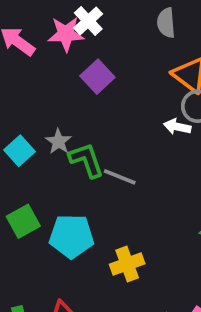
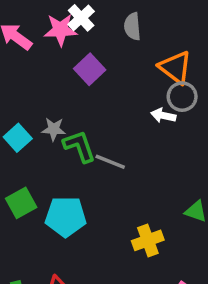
gray semicircle: (166, 23) -> (132, 26), moved
gray star: (58, 142) -> (54, 129), turned -30
yellow cross: (127, 264) -> (148, 240), moved

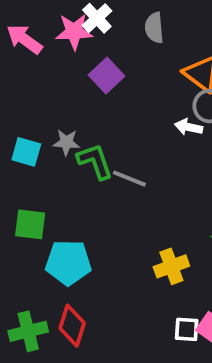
cyan square: (18, 138) -> (26, 152), turned -32
green square: (21, 203) -> (30, 224), turned 36
cyan pentagon: (66, 216) -> (68, 263), moved

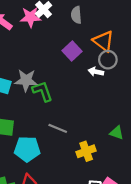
purple square: (106, 75) -> (72, 51), moved
gray star: (66, 142) -> (26, 80), size x1.5
gray line: (129, 179) -> (58, 128), moved

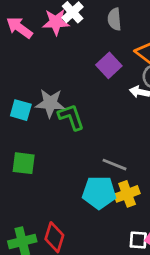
gray line: (58, 128) -> (114, 165), moved
cyan pentagon: (27, 149) -> (99, 193), moved

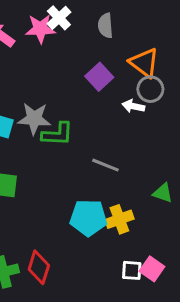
green L-shape: (71, 117) -> (57, 134), turned 112
gray line: (114, 165) -> (105, 165), moved

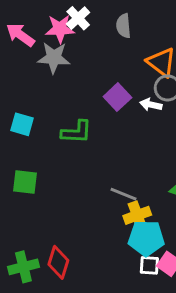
purple square: (99, 77) -> (117, 97), moved
gray star: (34, 119) -> (54, 58), moved
gray line: (105, 165) -> (124, 194), moved
cyan pentagon: (88, 218) -> (146, 238), moved

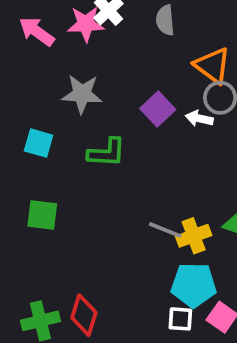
gray star: (54, 58) -> (82, 94), moved
yellow cross: (137, 215) -> (194, 236), moved
white square: (149, 265) -> (180, 319), moved

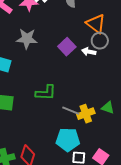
green L-shape: (107, 153) -> (46, 93), moved
cyan pentagon: (194, 285) -> (68, 140), moved

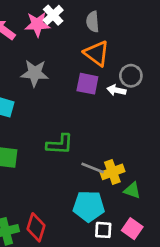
orange triangle: (96, 24) -> (97, 53), moved
purple square: (67, 47) -> (87, 84), turned -36
green triangle: (108, 108) -> (132, 190), moved

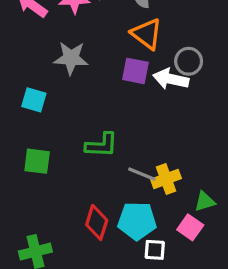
white arrow: (116, 90) -> (171, 79), size x1.5
green triangle: (132, 190) -> (205, 201), moved, turned -36
red diamond: (36, 227) -> (97, 222), moved
pink square: (132, 229) -> (190, 227), moved

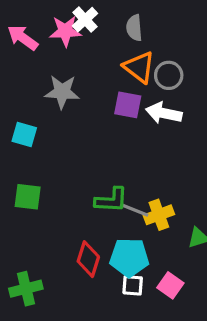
gray circle: (189, 61) -> (169, 75), moved
green L-shape: (102, 145) -> (111, 200), moved
pink square: (190, 227) -> (170, 285), moved
white square: (155, 250) -> (133, 285), moved

